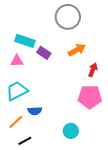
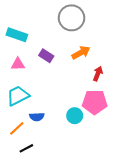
cyan rectangle: (25, 41) -> (17, 35), moved
cyan circle: (71, 131) -> (75, 116), moved

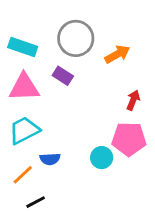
gray circle: (72, 18) -> (76, 38), moved
orange arrow: (81, 53) -> (117, 54), moved
pink triangle: (18, 64) -> (24, 87), size x1.6

